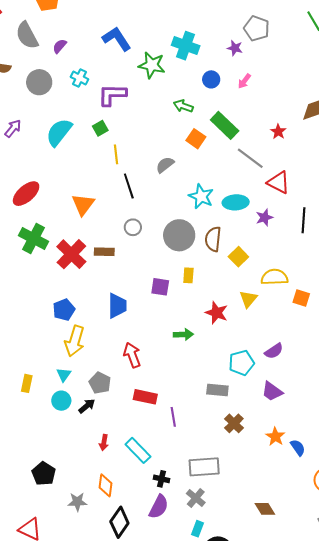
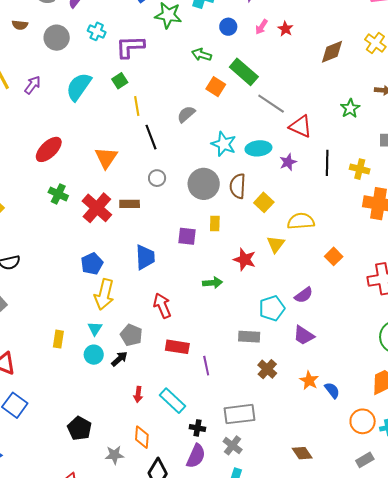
red star: (278, 132) -> (285, 29), moved
green cross: (34, 239) -> (58, 194), size x0.7
orange square: (301, 298) -> (334, 256), moved, turned 30

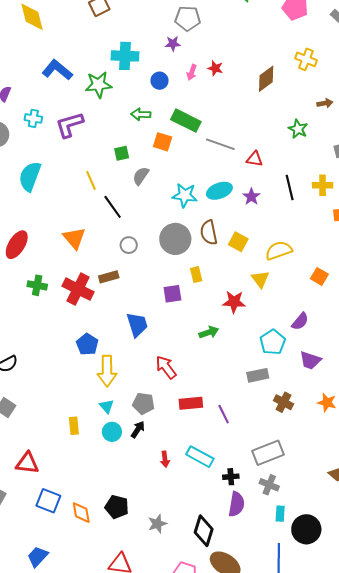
green square: (120, 81) -> (122, 153), moved, turned 35
red triangle: (300, 126) -> (255, 159), size x0.7
orange diamond: (142, 437) -> (81, 513), moved

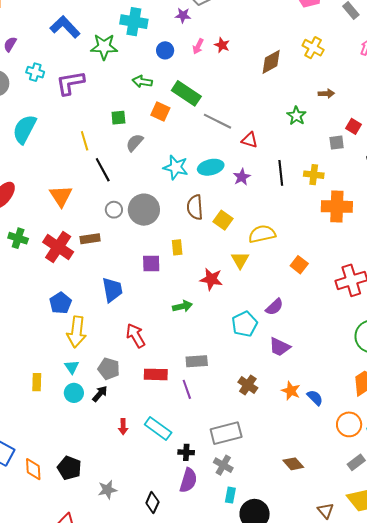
gray circle: (175, 239) -> (144, 210), moved
gray rectangle: (258, 375) -> (197, 361), moved
black diamond: (204, 531) -> (152, 502), size x0.7

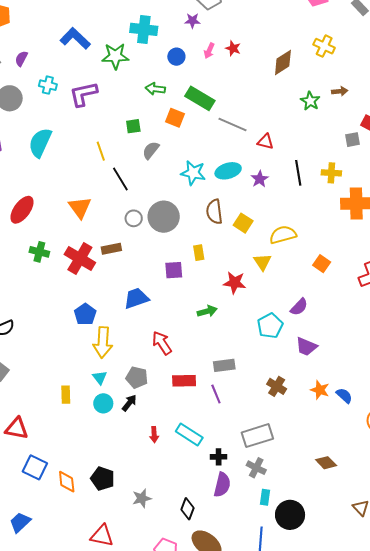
green star: (296, 116) -> (310, 101), moved
blue trapezoid: (112, 290) -> (136, 298), turned -96

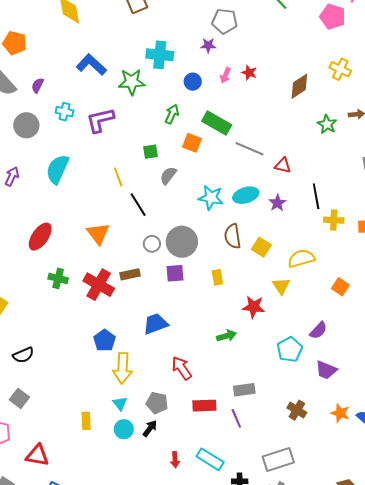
green arrow: (155, 89) -> (172, 114), turned 108
yellow cross: (331, 173) -> (334, 220), moved
purple square: (174, 270) -> (175, 273), moved

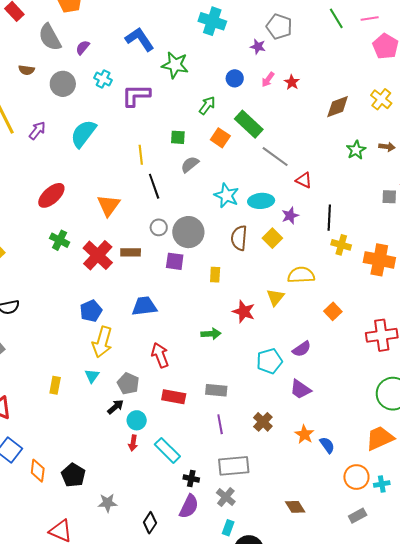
cyan cross: (160, 55) -> (212, 21), moved
yellow square: (261, 247) -> (272, 238), moved
purple line: (236, 418) -> (220, 424), moved
cyan circle: (124, 429) -> (137, 420), moved

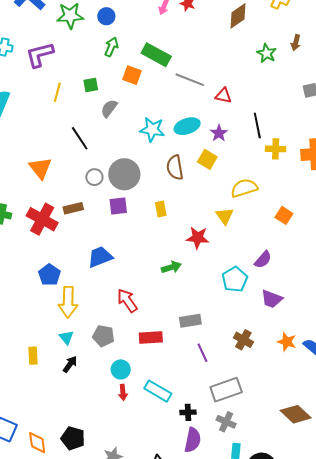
blue circle: (235, 78) -> (106, 16), moved
brown arrow: (387, 147) -> (296, 43), turned 112
yellow line: (141, 155) -> (57, 92), moved, turned 36
black arrow: (115, 407) -> (70, 364), moved
brown diamond: (295, 507) -> (296, 414), size x1.4

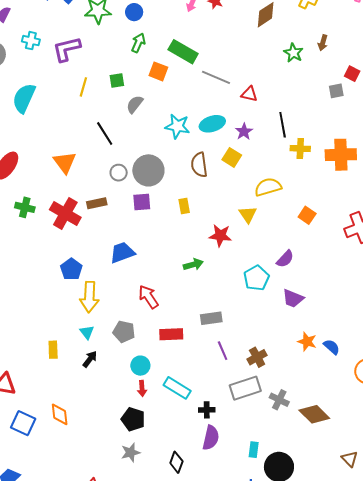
brown cross: (243, 340) -> (257, 357), moved, turned 30
gray cross: (226, 422) -> (279, 400), moved
black pentagon: (73, 438) -> (133, 419), moved
orange diamond: (37, 443) -> (60, 414), moved

